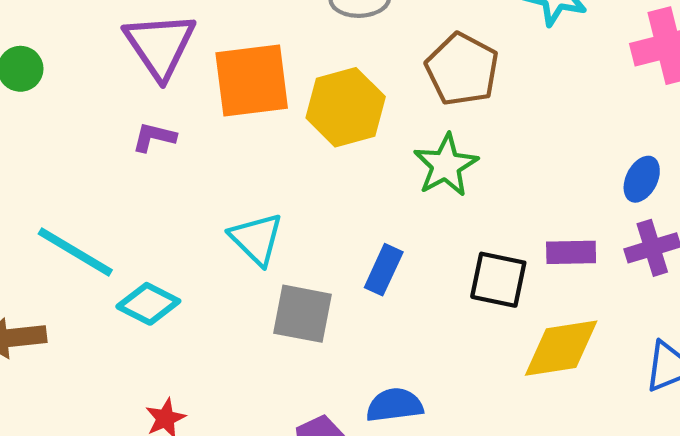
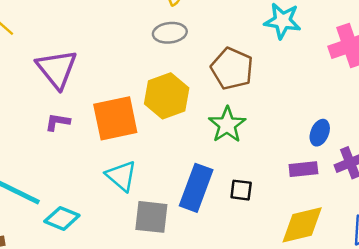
orange square: (252, 80) -> (115, 118), moved
blue ellipse: (642, 179) -> (320, 133), moved
blue rectangle: (384, 270) -> (196, 188), size x1.6
black square: (498, 280) -> (241, 190), moved, size x0.7

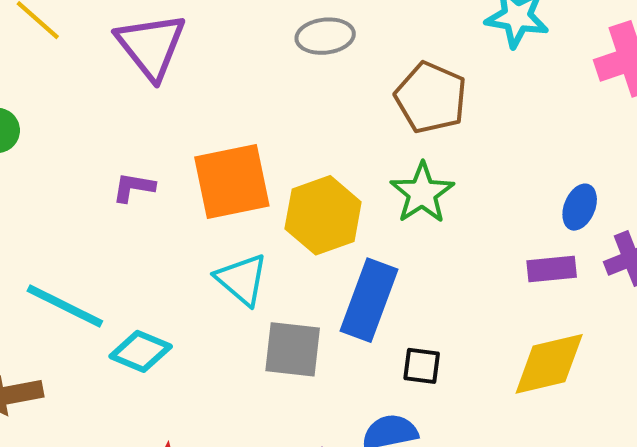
purple triangle: (57, 69) -> (151, 46), moved
yellow hexagon: (167, 96) -> (323, 215), moved
black square: (241, 190) -> (422, 366), moved

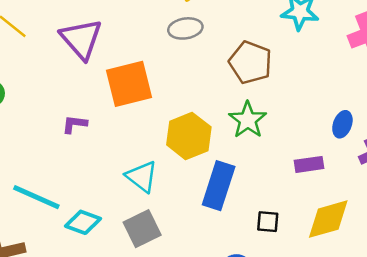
orange square: (232, 181) -> (129, 84), moved
purple rectangle: (552, 269) -> (309, 164), moved
gray square: (293, 349) -> (142, 229), moved, turned -30
black square: (422, 366) -> (268, 222), moved

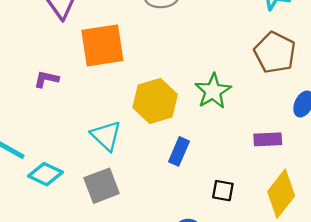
brown pentagon: (250, 63) -> (275, 53), moved
blue rectangle: (219, 186) -> (179, 151), size x0.6
yellow diamond: (328, 219) -> (281, 194), turned -42

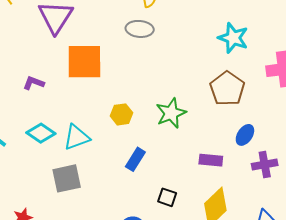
yellow hexagon: (155, 101) -> (122, 114), size x0.6
cyan triangle: (106, 136) -> (77, 137), turned 48
cyan diamond: (45, 174) -> (41, 133), moved

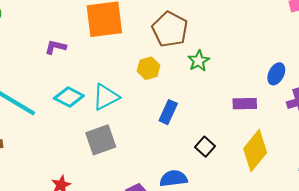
brown pentagon: (227, 89) -> (170, 29), moved
green star: (171, 113) -> (199, 61), size x0.7
black square: (167, 197) -> (205, 147), turned 30

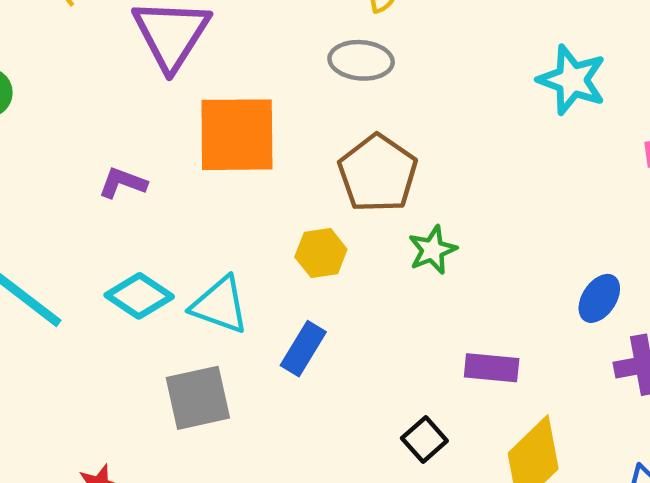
cyan triangle: (106, 97) -> (220, 305), turned 40
purple rectangle: (245, 104) -> (492, 368), moved
blue rectangle: (168, 112) -> (303, 349), moved

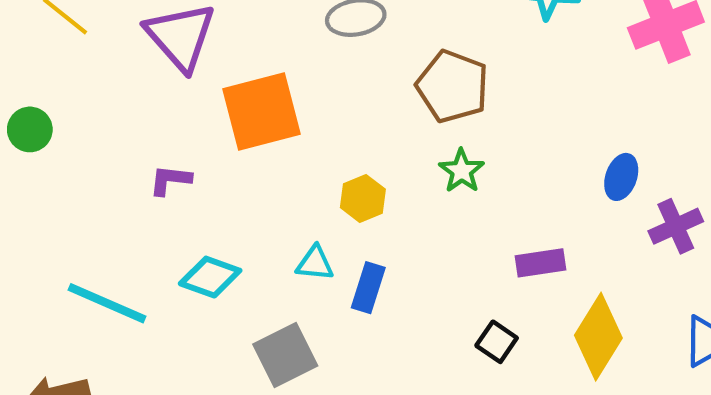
brown pentagon: (378, 173) -> (453, 86), moved
cyan triangle: (220, 305) -> (315, 263), moved, size x0.7

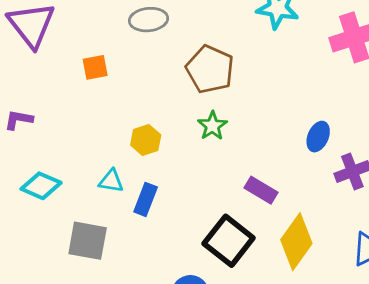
orange square: (262, 111) -> (95, 67), moved, size x0.5
purple rectangle: (541, 263) -> (261, 190), turned 36
black square: (497, 342) -> (229, 241), size x1.8
gray square: (285, 355) -> (88, 241), turned 33

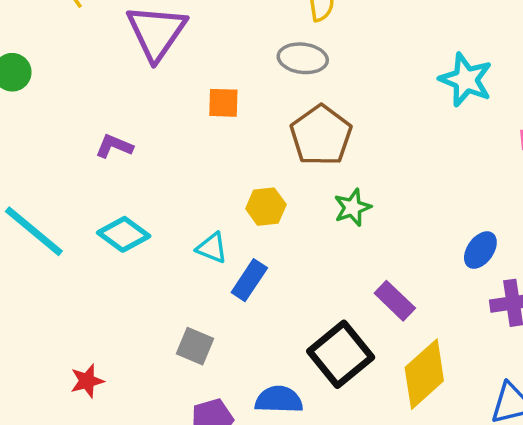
brown pentagon: (210, 69) -> (321, 135), moved
gray square: (88, 241) -> (195, 346), moved, size x0.7

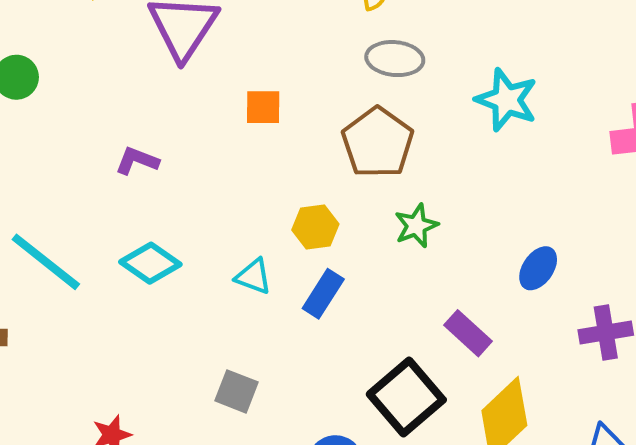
gray ellipse: (303, 58) -> (395, 59), moved
cyan star: (466, 80) -> (507, 100), moved
blue ellipse: (480, 250) -> (538, 268), moved
blue rectangle: (249, 280) -> (323, 294), moved

